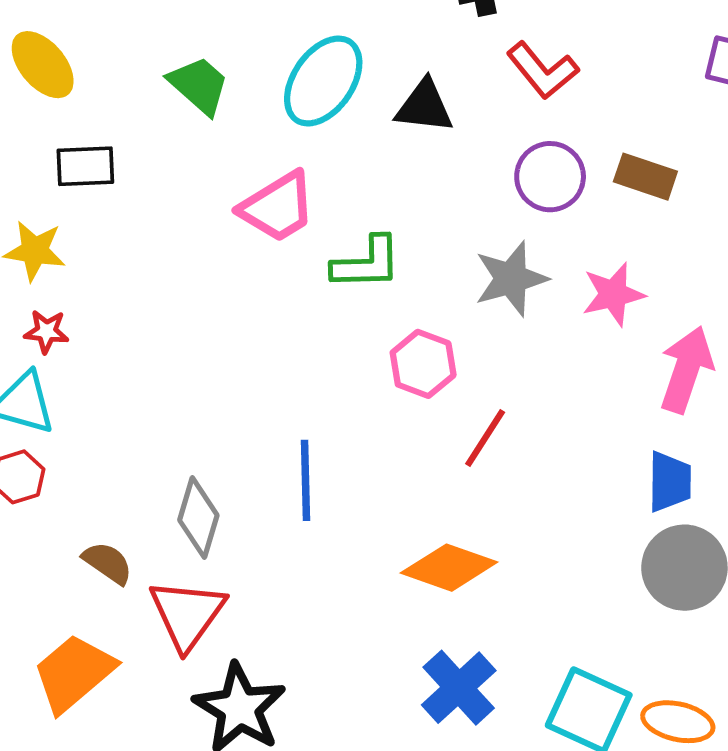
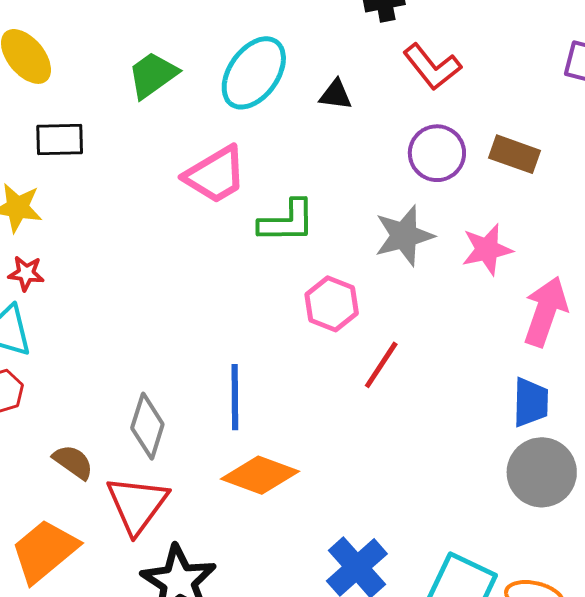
green trapezoid: (199, 85) -> (153, 75), turned -78
black triangle: (424, 106) -> (336, 95), size x0.7
orange diamond: (449, 568) -> (260, 475), moved

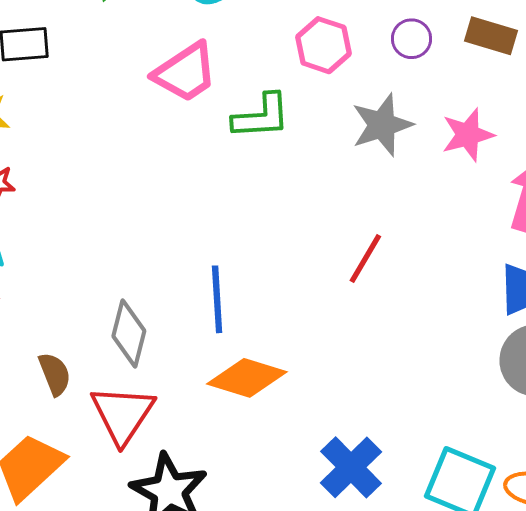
purple circle: (437, 153) -> (412, 39), size x0.7
pink hexagon: (332, 304) -> (324, 45), moved
brown semicircle: (73, 462) -> (55, 374), turned 36

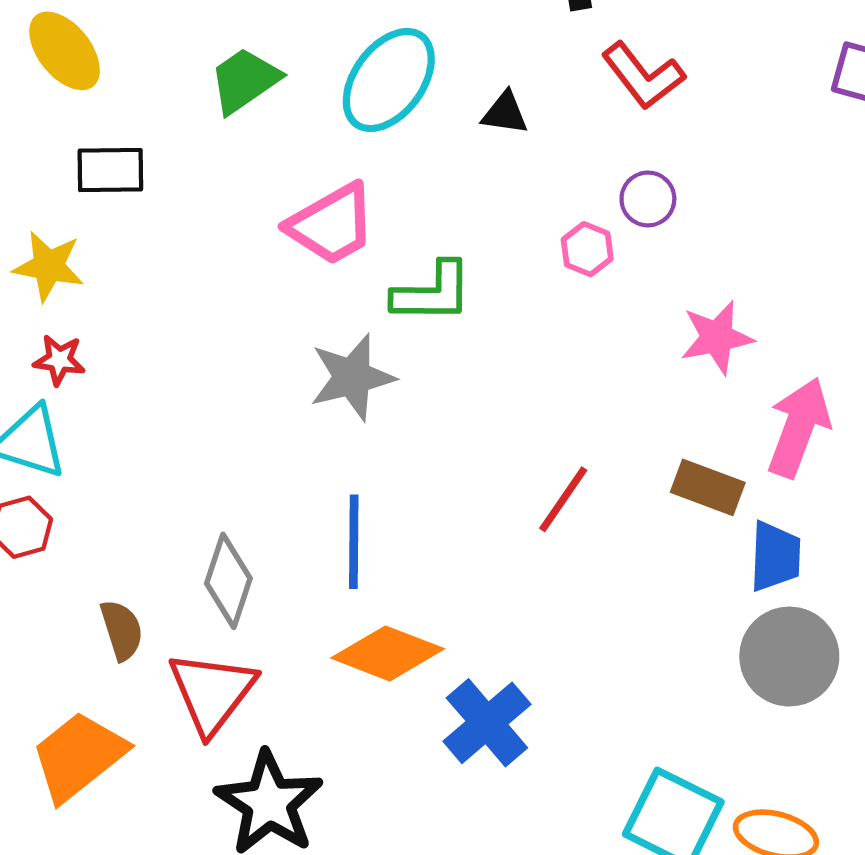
brown rectangle: (491, 36) -> (708, 487), moved
pink hexagon: (324, 45) -> (587, 249), moved, size x0.7
gray star: (382, 125) -> (352, 377), moved
blue cross: (351, 467) -> (487, 723), moved

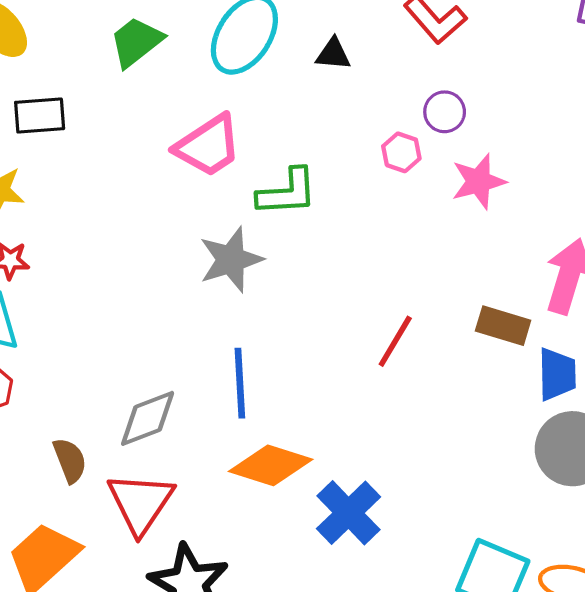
pink star: (717, 337) -> (479, 181), moved
gray diamond: (228, 581) -> (148, 418), turned 54

